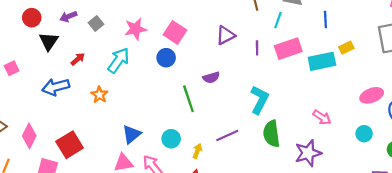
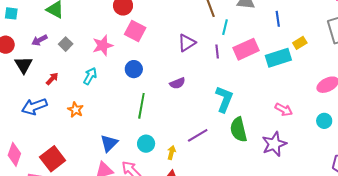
cyan line: (278, 20) -> (225, 27), moved
pink square: (175, 32) -> (135, 31), moved
cyan arrow: (119, 60) -> (90, 76), size x0.7
green line: (188, 99) -> (141, 106), moved, turned 35

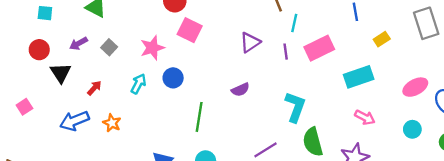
cyan rectangle: (278, 58) -> (359, 77), moved
blue circle: (134, 69) -> (173, 78), moved
orange star: (75, 110) -> (112, 123), moved

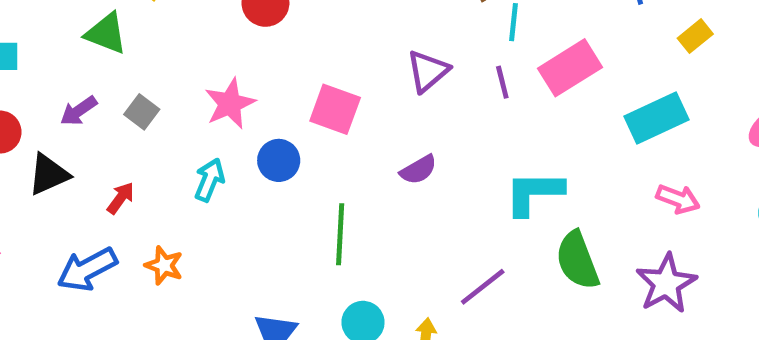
pink square: (190, 30) -> (335, 109), moved
black triangle: (61, 73) -> (49, 174), turned 45
cyan L-shape: (295, 107) -> (534, 193), turned -104

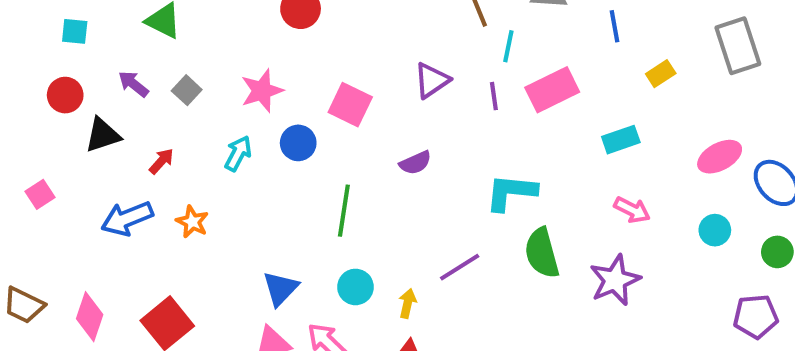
purple arrow: (79, 111) -> (133, 84), turned 68
cyan rectangle: (656, 118) -> (621, 140), size x0.7

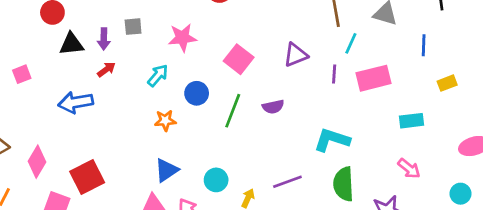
purple arrow: (133, 84) -> (104, 39), moved, turned -140
gray square: (187, 90) -> (133, 27), turned 30
blue circle: (298, 143) -> (197, 93), moved
green line: (344, 211) -> (233, 111), moved
orange star: (192, 222) -> (165, 121), moved, turned 30

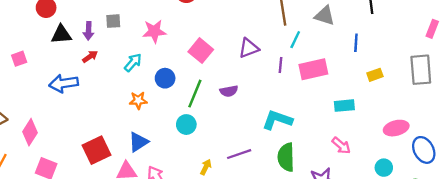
red square: (87, 177) -> (96, 150), moved
cyan circle: (216, 180) -> (186, 125), moved

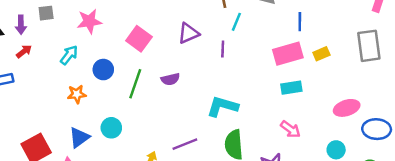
pink rectangle: (313, 69) -> (288, 54), moved
cyan circle: (186, 125) -> (111, 128), moved
blue ellipse: (424, 150) -> (377, 129), turned -55

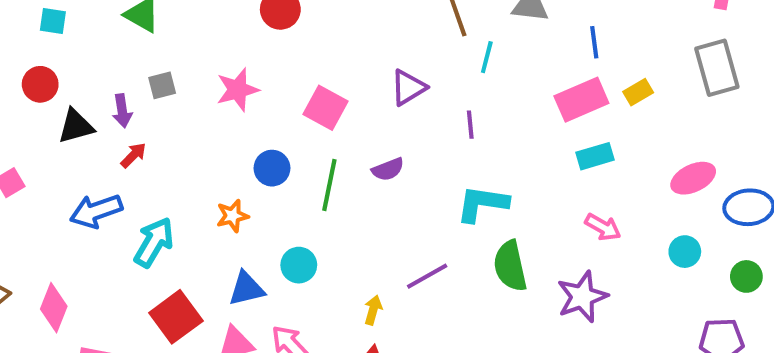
purple line: (223, 49) -> (470, 125), moved
cyan arrow: (69, 55) -> (154, 242), moved, size x1.4
blue triangle: (79, 137) -> (246, 289), turned 30

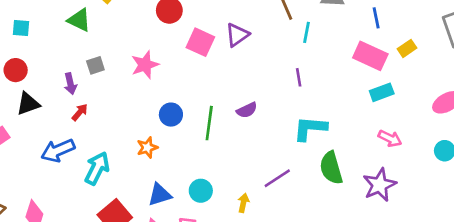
purple triangle: (408, 88) -> (237, 35), moved
pink rectangle: (581, 100) -> (370, 56), turned 52
pink square: (325, 108) -> (200, 42), moved
black triangle: (76, 126) -> (28, 104), moved
cyan circle: (299, 265) -> (201, 191), moved

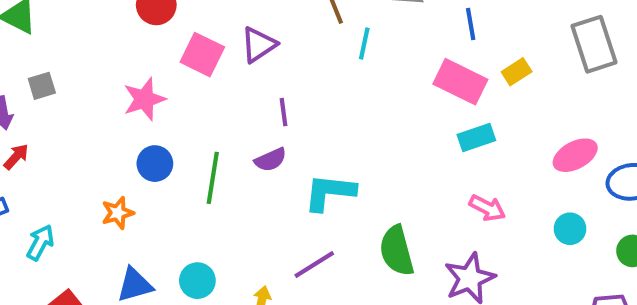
pink star: (145, 65) -> (144, 99), moved
purple line: (299, 77) -> (284, 112), moved
cyan L-shape: (310, 128) -> (330, 192), moved
cyan arrow: (97, 168) -> (40, 243), size x0.7

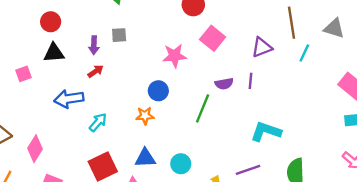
purple triangle: (259, 45) -> (262, 47), moved
purple semicircle: (271, 160) -> (224, 84), moved
blue circle: (155, 164) -> (158, 91), moved

